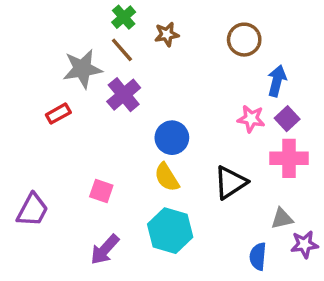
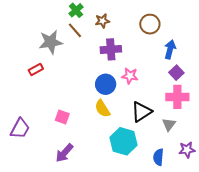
purple cross: (124, 95) -> (111, 49), moved, turned 36
pink star: (251, 119) -> (130, 76), moved
gray triangle: (282, 219) -> (169, 124), moved, turned -40
cyan hexagon: (170, 231) -> (124, 141), moved

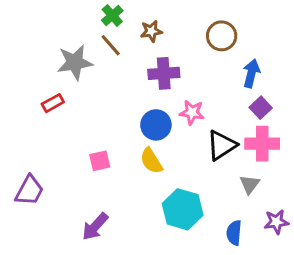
black triangle: (141, 112) -> (222, 145), moved
pink square: (62, 117) -> (100, 161), moved, turned -32

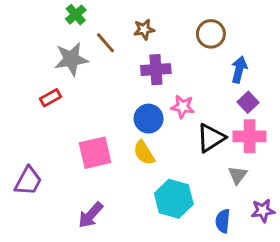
green cross: (112, 16) -> (76, 15), moved
pink square: (100, 161) -> (95, 153), size x1.6

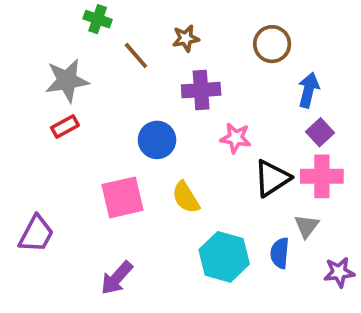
green cross: (76, 15) -> (98, 19), turned -30
gray star: (71, 59) -> (67, 80), moved
blue circle: (149, 119) -> (157, 140), moved
blue semicircle: (223, 221) -> (280, 253), moved

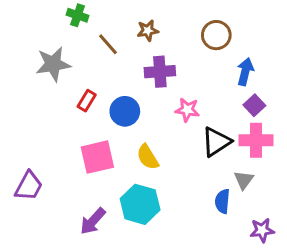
red rectangle: (65, 126) -> (87, 101), moved, turned -30
cyan hexagon: (224, 257) -> (140, 204), moved
purple star: (339, 272) -> (262, 230), moved

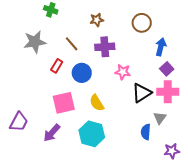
brown line: (108, 44) -> (72, 44), moved
purple arrow: (93, 221) -> (52, 133), moved

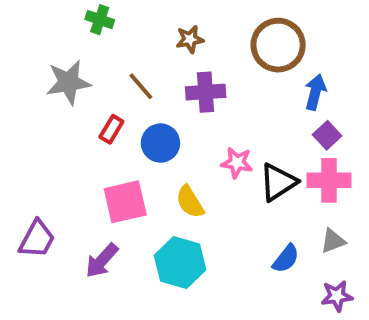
brown circle: (142, 23) -> (278, 45), size x1.4
pink star: (123, 72) -> (237, 163), moved
gray triangle: (160, 118) -> (333, 241), moved, turned 32
blue semicircle: (146, 132) -> (286, 259), turned -147

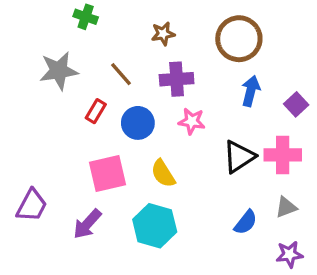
blue arrow: (315, 92) -> (251, 91), moved
purple square: (327, 135) -> (296, 104), moved
pink star: (237, 163) -> (192, 121), moved

